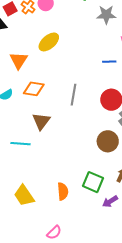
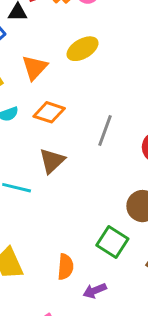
green square: (93, 182) -> (112, 242), moved
purple arrow: (110, 201) -> (95, 291), moved

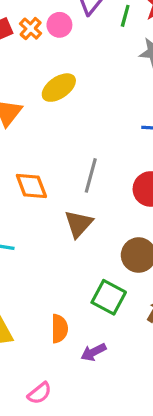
orange diamond: (49, 112) -> (31, 186), moved, turned 56
brown triangle: (52, 161) -> (79, 224), moved

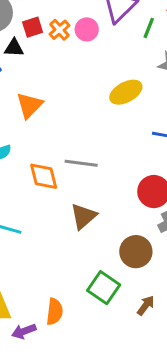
yellow ellipse: (59, 88) -> (126, 92), moved
gray line: (91, 175) -> (81, 163), moved, turned 76
purple arrow: (93, 352) -> (24, 331), moved

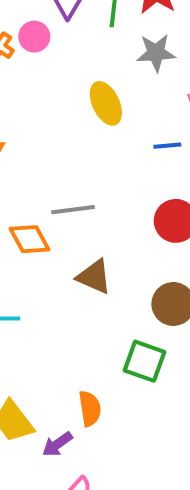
yellow ellipse: (126, 92) -> (106, 103), turned -72
brown triangle: (83, 216) -> (94, 277), turned -40

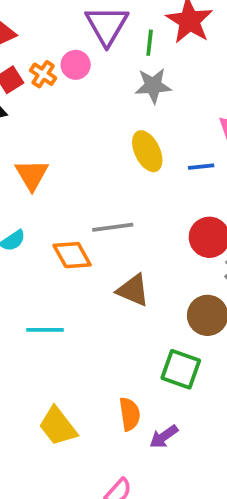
gray star: (156, 53) -> (153, 86), moved
yellow ellipse: (106, 103) -> (147, 151), moved
purple arrow: (57, 444) -> (164, 437), moved

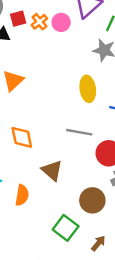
gray line: (113, 227) -> (79, 132), moved
orange semicircle: (130, 414) -> (22, 195), moved

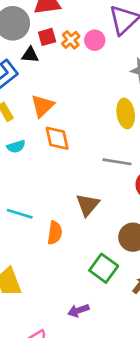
orange diamond: (22, 137) -> (57, 138), moved
brown triangle: (52, 171) -> (88, 205), turned 30

